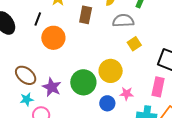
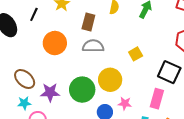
black line: (38, 19) -> (34, 14), moved
gray semicircle: (123, 21) -> (93, 46), moved
purple star: (52, 87) -> (50, 92), turned -30

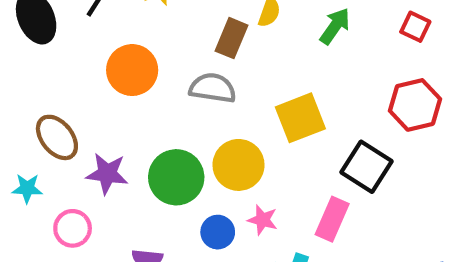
brown rectangle: (88, 22) -> (231, 38), moved
yellow square: (136, 54) -> (300, 118), size x1.6
cyan star: (24, 103) -> (27, 188), moved

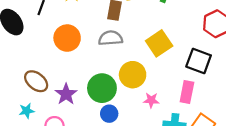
purple star: (107, 174) -> (66, 94), turned -30
blue circle: (218, 232) -> (109, 114), moved

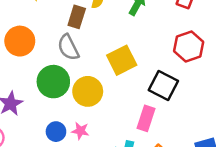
gray semicircle: (111, 38) -> (68, 47), turned -120
green circle: (102, 88) -> (53, 82), moved
pink star: (151, 100) -> (80, 131), moved

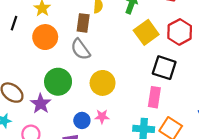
orange circle: (20, 41) -> (45, 37), moved
yellow square: (122, 60) -> (146, 32), moved
green circle: (53, 82) -> (58, 82), moved

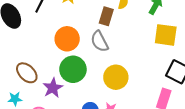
yellow square: (146, 32) -> (166, 35), turned 35
orange circle: (45, 37) -> (67, 39), moved

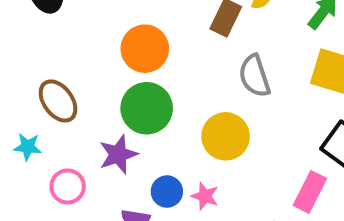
gray semicircle: (100, 41) -> (254, 76), moved
purple star: (53, 88) -> (118, 154), moved

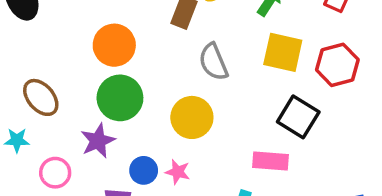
pink rectangle: (310, 192) -> (271, 161), turned 72

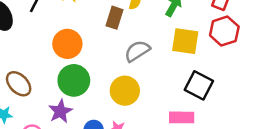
gray semicircle: (213, 62) -> (137, 51), turned 84
red hexagon: (337, 65) -> (224, 31), moved

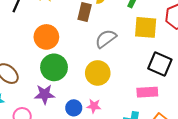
purple star: (60, 111) -> (45, 94), turned 30

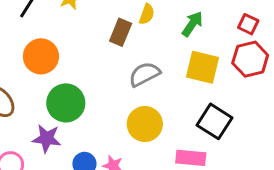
orange circle: (46, 37) -> (41, 56), moved
yellow circle: (98, 73) -> (145, 124), moved

